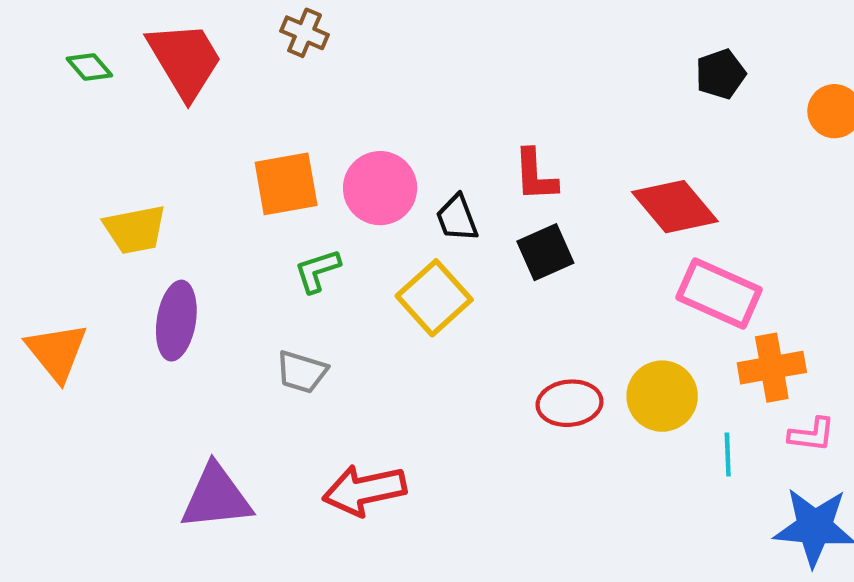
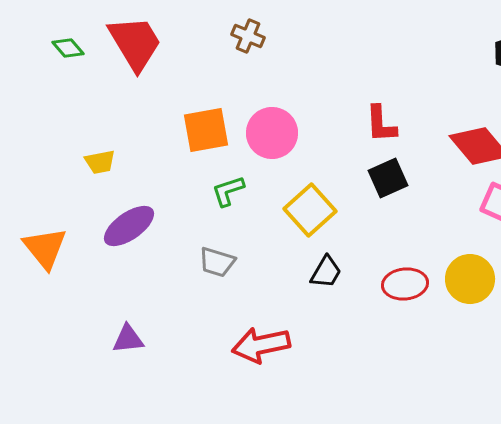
brown cross: (305, 33) -> (248, 36), moved
black trapezoid: (457, 218) -> (326, 272), moved, turned -129
yellow trapezoid: (135, 229) -> (100, 162), size x0.7
purple ellipse: (176, 321) -> (129, 226), turned 46
purple triangle: (216, 497) -> (128, 339), moved, size x0.6

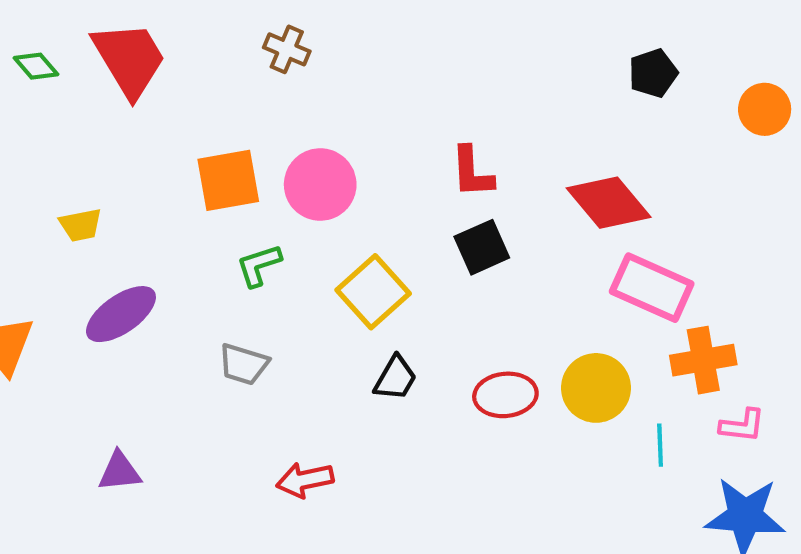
red arrow: (261, 345) -> (305, 480), size x0.7

